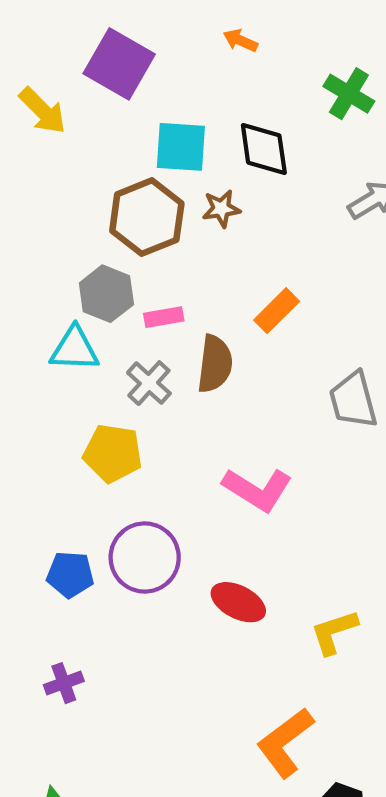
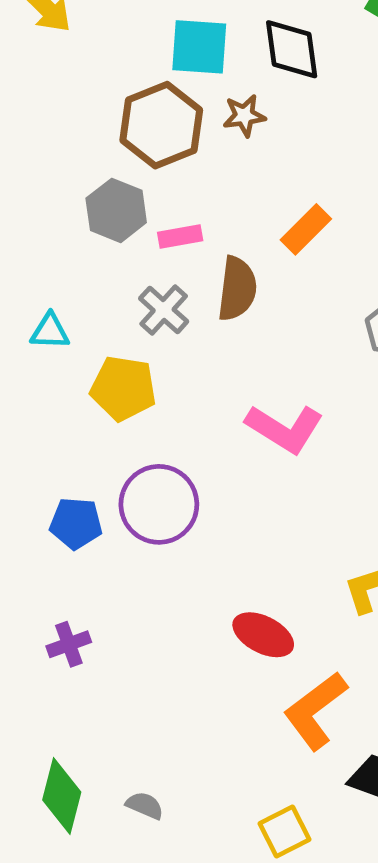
cyan triangle: (74, 349) -> (50, 331), moved, size x0.7
red ellipse: (238, 602) -> (263, 635), moved

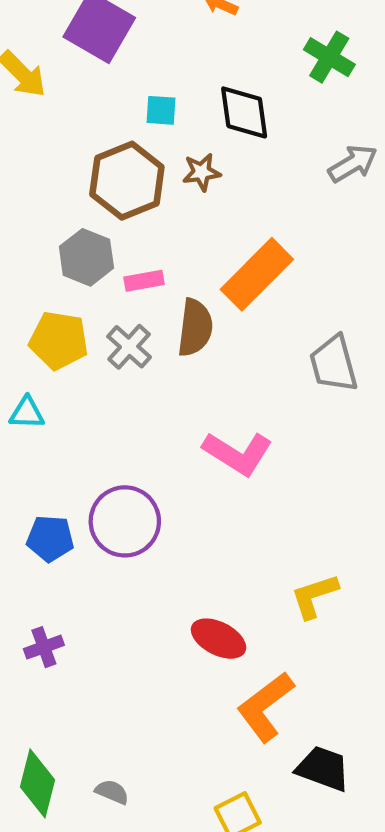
cyan square: (199, 47) -> (161, 110), size x0.6
orange rectangle: (306, 229) -> (257, 274), size x1.6
cyan triangle: (50, 331) -> (27, 413), moved
yellow pentagon: (123, 388) -> (59, 340), moved

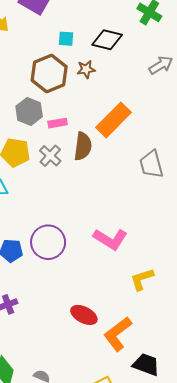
black diamond: (244, 112) -> (107, 40), turned -68
pink L-shape: (238, 453) -> (110, 239), moved
red ellipse: (219, 639) -> (84, 315), moved

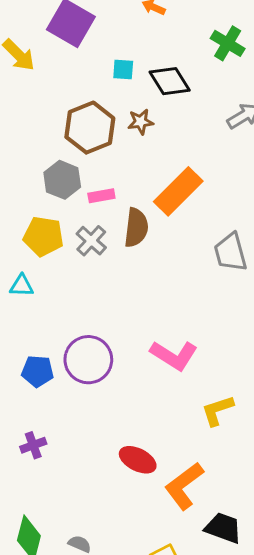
cyan square: (66, 39) -> (123, 70), moved
black diamond: (107, 40) -> (170, 81), turned 44

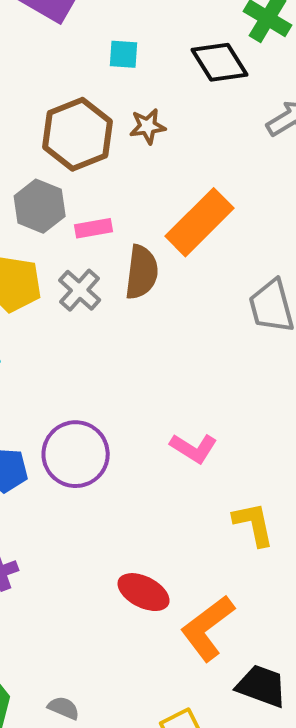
black diamond: (170, 81) -> (219, 62), moved
pink L-shape: (174, 355) -> (194, 448), size x0.7
yellow L-shape: (217, 410) -> (253, 524), turned 96

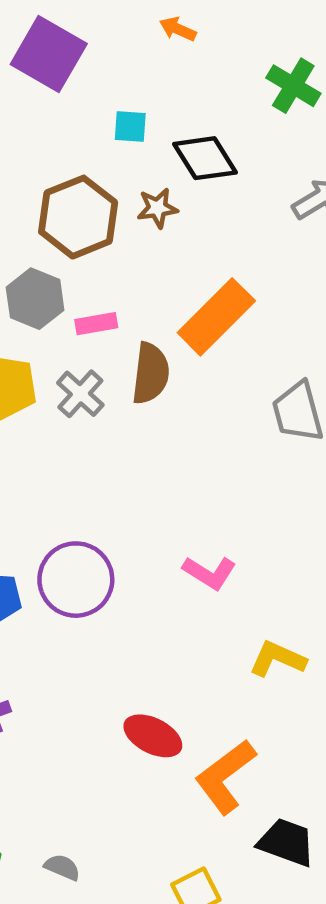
black diamond: (219, 62) -> (205, 158), moved
yellow L-shape: (253, 524) -> (277, 659), turned -54

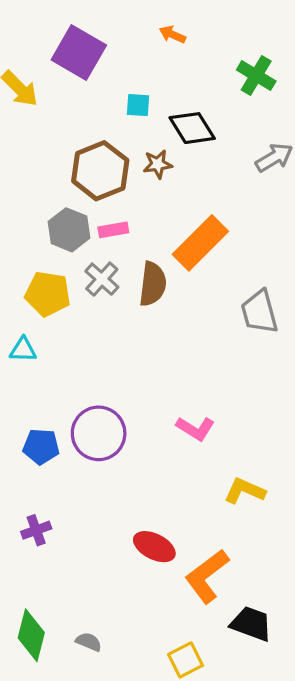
pink rectangle: (96, 324) -> (113, 230), moved
gray cross: (80, 394) -> (102, 279), moved

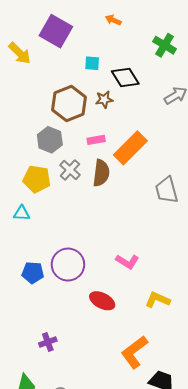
pink rectangle: (113, 230) -> (96, 140), moved
purple cross: (36, 530) -> (48, 342), moved
red ellipse: (154, 547) -> (102, 301), moved

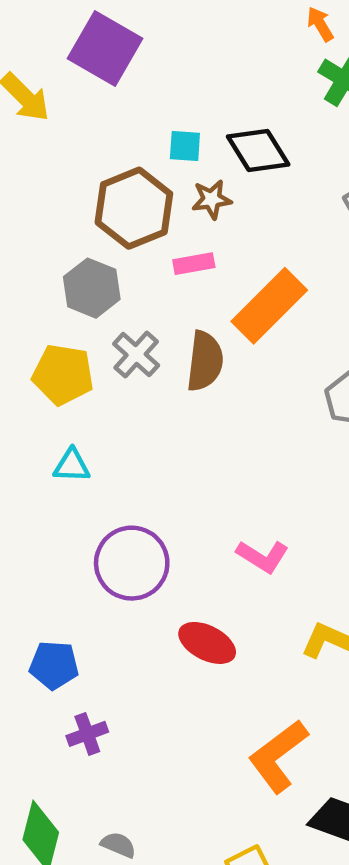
orange arrow: (113, 20) -> (320, 24), moved, turned 35
cyan square: (92, 63) -> (185, 146), moved
pink rectangle: (96, 140) -> (194, 264), moved
cyan triangle: (22, 213) -> (72, 465), moved
blue pentagon: (33, 273) -> (54, 665), moved

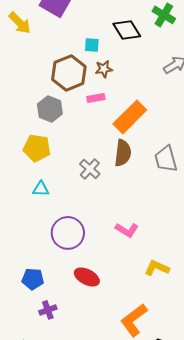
black diamond: (258, 150) -> (127, 30), moved
gray cross: (136, 355) -> (90, 169), moved
brown semicircle: (205, 361) -> (123, 153), moved
red ellipse: (207, 643) -> (87, 277), moved

